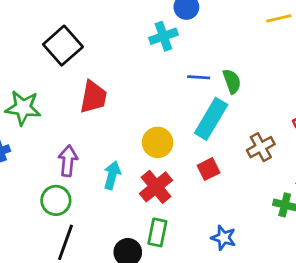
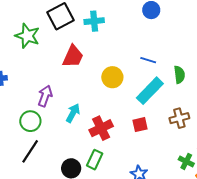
cyan cross: (163, 36) -> (94, 21), moved
green semicircle: (232, 81) -> (179, 75), moved
green star: (23, 108) -> (27, 36), moved
yellow circle: (158, 142) -> (112, 77), moved

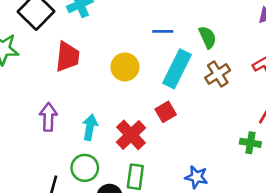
brown cross: (179, 118) -> (218, 74), moved
green circle: (30, 121) -> (85, 168), moved
red square: (140, 125) -> (166, 112), moved

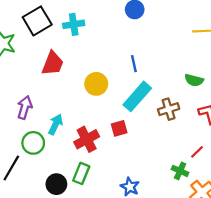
blue line: (163, 31) -> (134, 64), turned 63
green semicircle: (208, 37) -> (194, 80), moved, turned 114
green circle: (85, 168) -> (33, 143), moved

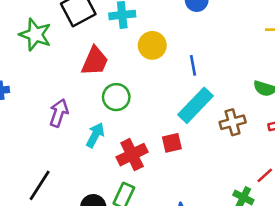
yellow circle: (96, 84) -> (152, 45), moved
green circle: (33, 143) -> (116, 97), moved

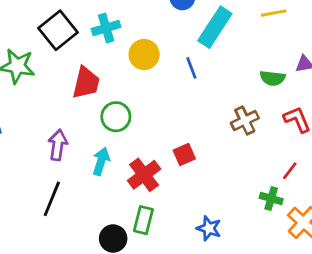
cyan rectangle: (195, 105) -> (215, 27), moved
black line: (40, 185) -> (52, 199), moved

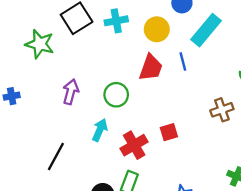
yellow circle: (144, 54) -> (157, 29), moved
red trapezoid: (86, 83) -> (151, 68), moved
purple arrow: (58, 145) -> (71, 92), moved

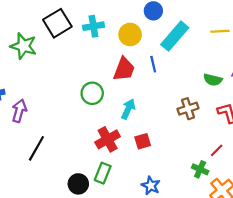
purple arrow: (71, 92) -> (19, 111), moved
cyan arrow: (100, 130) -> (128, 109), moved
red square: (169, 132) -> (143, 141), moved

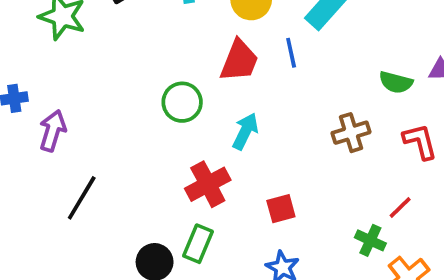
red square: (143, 141) -> (281, 209), moved

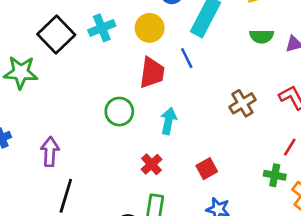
green semicircle: (396, 82) -> (262, 36), moved
purple arrow: (53, 131) -> (50, 152), moved
red cross: (208, 184) -> (151, 164), size x0.7

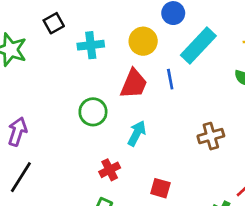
cyan cross: (102, 28) -> (91, 45), moved
black square: (56, 34) -> (54, 23), size x0.6
red square: (207, 169) -> (160, 188), turned 30

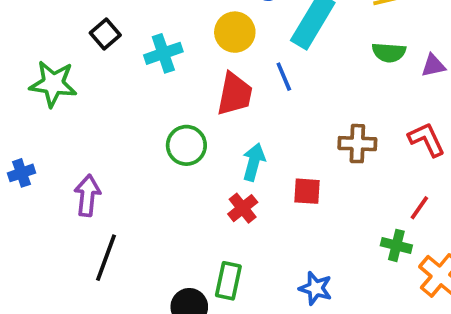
brown cross: (211, 136) -> (357, 144), turned 30
red cross: (110, 170) -> (243, 208), moved
red square: (160, 188) -> (307, 191), moved

